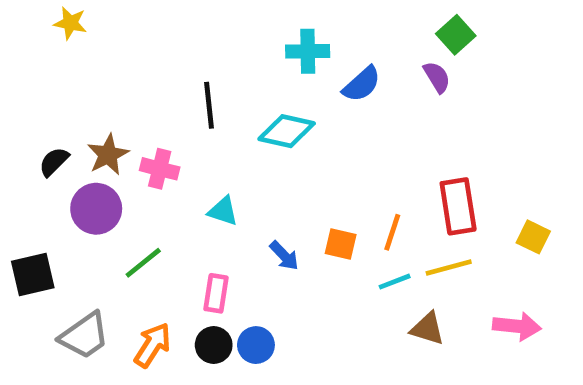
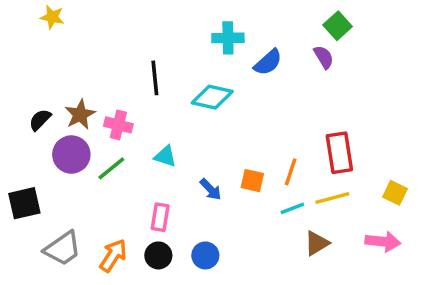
yellow square: (533, 237) -> (395, 193), moved
green line: (143, 263) -> (111, 168), moved
brown triangle: (428, 329) -> (317, 243), turned -48
blue circle: (256, 345) -> (205, 255), moved

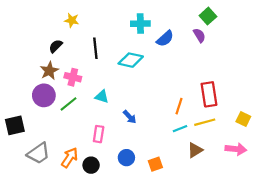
yellow star: (52, 17) -> (72, 20), moved
black semicircle: (40, 120) -> (56, 46), moved
orange square: (252, 181) -> (155, 164), moved, turned -32
black circle: (158, 255) -> (91, 165), moved

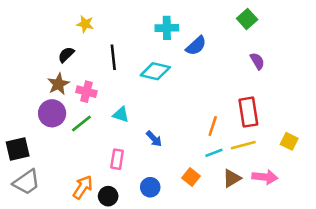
purple semicircle: (199, 35) -> (257, 61), moved
pink arrow: (236, 149) -> (265, 177), moved
gray trapezoid: (38, 153) -> (27, 182), moved
orange square: (155, 164) -> (191, 177), moved, turned -32

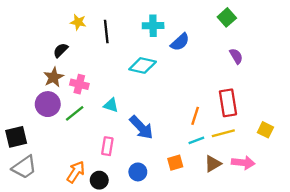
black line: (113, 57) -> (106, 32), moved
blue arrow: (154, 139) -> (141, 127), size x1.6
orange square: (191, 177) -> (175, 163), turned 35

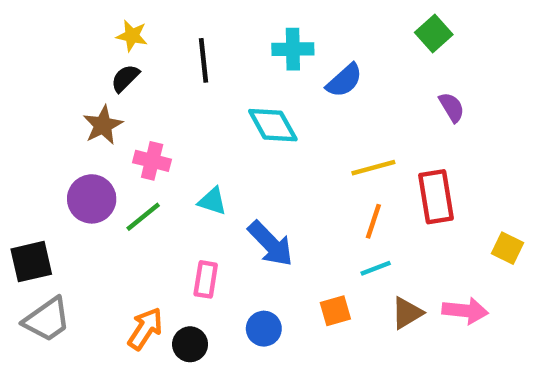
yellow star: (78, 22) -> (132, 36), moved
black semicircle: (61, 50) -> (125, 78), moved
cyan diamond: (143, 65) -> (273, 125), turned 48
brown star: (54, 77) -> (103, 125), moved
yellow line: (223, 133) -> (373, 168), moved

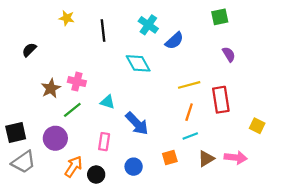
green square: (434, 33) -> (220, 17), turned 30
cyan cross: (293, 49) -> (148, 25), turned 36
black semicircle: (125, 78) -> (29, 50), moved
brown star: (103, 125) -> (51, 88), moved
purple circle: (92, 199) -> (55, 138), moved

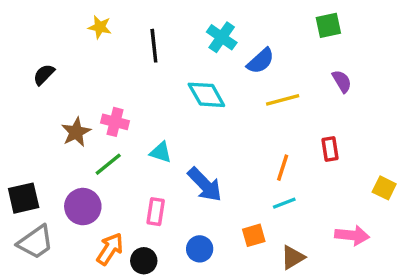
yellow line: (189, 85) -> (283, 100), moved
red rectangle: (221, 100) -> (330, 149), size x0.6
brown triangle: (206, 159) -> (293, 257), moved

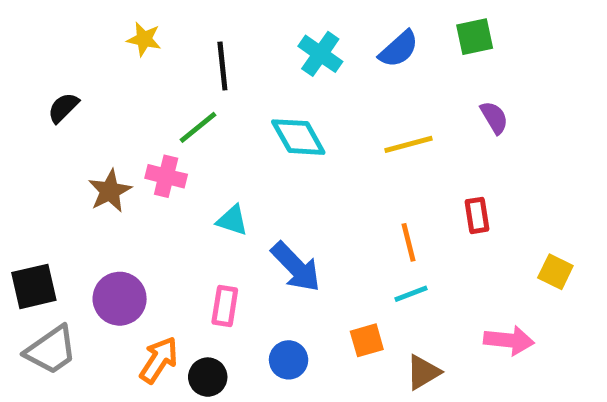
blue semicircle: (261, 61) -> (399, 49), moved
green line: (108, 164) -> (198, 127), moved
orange line: (283, 168) -> (408, 242), turned -32

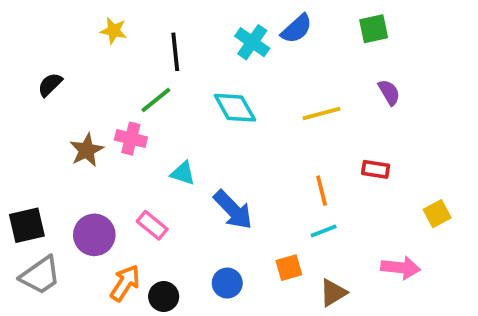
blue semicircle: (399, 49) -> (297, 29), moved
red rectangle: (477, 215) -> (376, 169), turned -72
yellow square: (555, 272) -> (437, 214), turned 36
pink rectangle: (225, 306) -> (152, 225), moved, turned -60

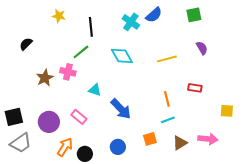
yellow square: (437, 214) -> (227, 111), turned 32
brown triangle: (333, 293) -> (180, 143), moved

